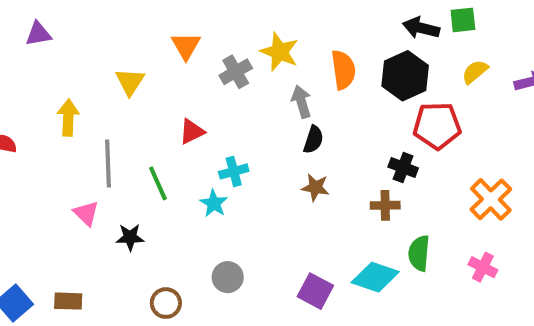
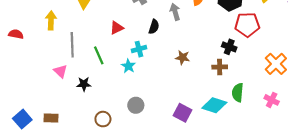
black semicircle: (313, 140) -> (154, 27), moved

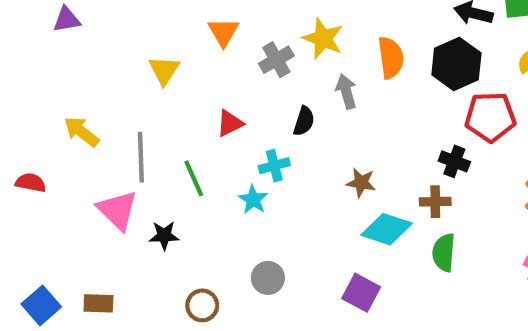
yellow arrow: (51, 20) -> (81, 132), moved, turned -54
red semicircle: (16, 34) -> (31, 183), moved
pink triangle: (60, 71) -> (117, 210), size x1.5
green semicircle: (238, 93) -> (444, 252), moved
cyan diamond: (214, 105) -> (387, 229), moved

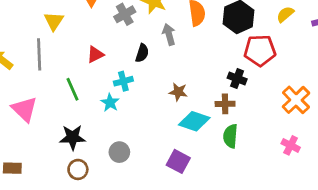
gray line: (141, 157) -> (39, 54), moved
black star: (164, 236) -> (73, 137), moved, size x1.4

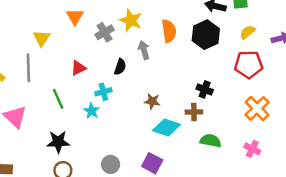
red pentagon: (260, 50) -> (249, 64), moved
green semicircle: (230, 136) -> (211, 141), moved, turned 96
gray circle: (119, 152) -> (111, 164), moved

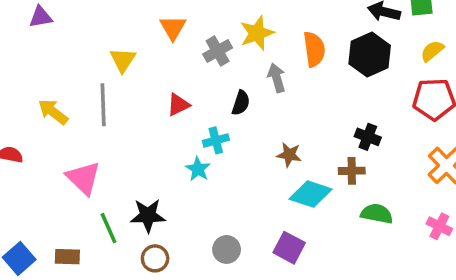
yellow star: (131, 20) -> (257, 33), turned 30
green line: (58, 99) -> (109, 228), moved

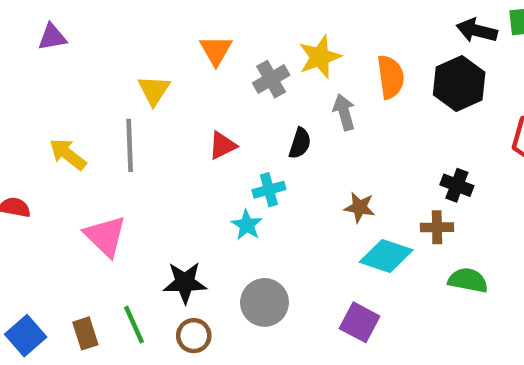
green line: (109, 228) -> (134, 325), moved
gray circle: (227, 249) -> (264, 302), moved, size x1.4
brown rectangle: (67, 257) -> (85, 333), turned 70

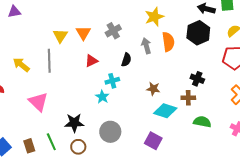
orange triangle: (216, 50) -> (83, 33), moved
yellow star: (320, 57) -> (154, 17), moved
orange semicircle: (391, 77) -> (168, 42), moved

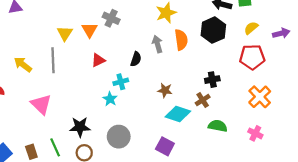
gray cross: (113, 31) -> (111, 18), moved, turned -35
black cross: (197, 79) -> (212, 80), turned -32
brown cross: (188, 98) -> (203, 100), turned -32

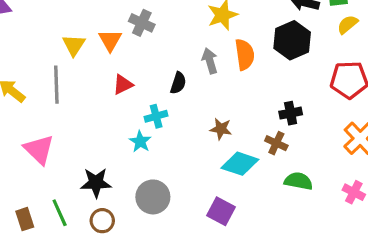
yellow semicircle: (251, 28) -> (347, 24), moved
brown cross: (203, 100) -> (276, 143), turned -32

